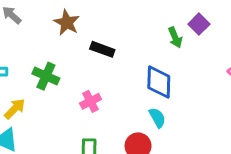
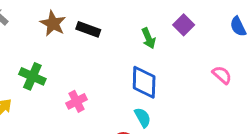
green arrow: (175, 37) -> (148, 38), moved
black rectangle: (102, 49) -> (88, 29), moved

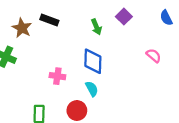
brown star: (53, 24) -> (22, 28), moved
pink cross: (76, 101) -> (57, 76), moved, turned 35

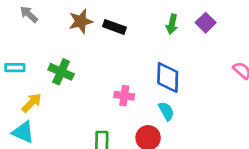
green arrow: (96, 27) -> (172, 24), moved, turned 35
brown star: (22, 28) -> (81, 21), moved, turned 30

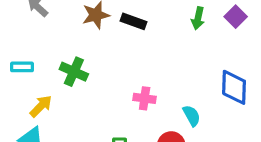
blue diamond: (168, 77) -> (234, 87), moved

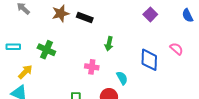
green arrow: (198, 18) -> (109, 44), moved

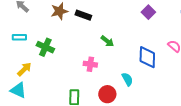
green arrow: (109, 44) -> (107, 41), turned -64
cyan rectangle: (13, 47) -> (19, 37), moved
cyan semicircle: (122, 78) -> (127, 79), moved

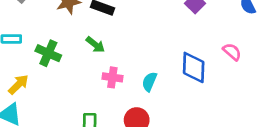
green arrow: (107, 41) -> (95, 45), moved
cyan semicircle: (127, 79) -> (149, 82), moved, turned -128

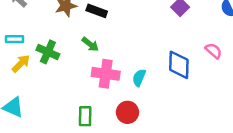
pink cross: (112, 77) -> (106, 74), size x1.5
yellow arrow: (18, 85) -> (21, 64), moved

